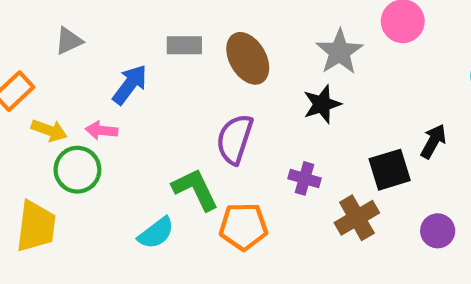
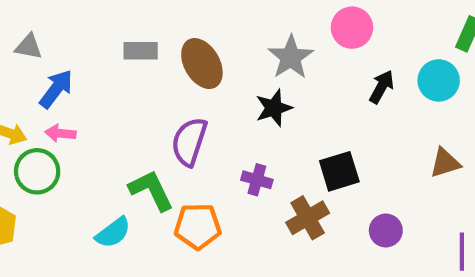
gray triangle: (69, 41) -> (29, 47), turned 36
blue arrow: (130, 85) -> (56, 89), moved
black arrow: (433, 141) -> (382, 87), moved

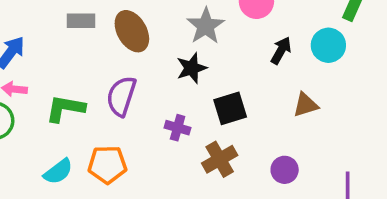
brown triangle: (445, 163) -> (306, 105), moved
black square: (339, 171) -> (230, 108), moved
green L-shape: (151, 190) -> (65, 108), moved, turned -54
orange pentagon: (198, 226) -> (107, 165), moved

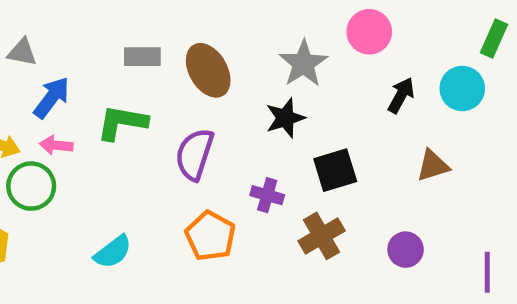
green L-shape: (65, 108) -> (122, 123), moved
orange pentagon: (107, 165) -> (210, 236), moved, turned 30

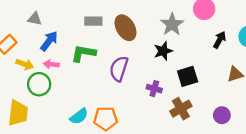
orange pentagon: (210, 236) -> (106, 119), moved, turned -30

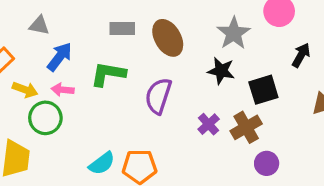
black star: (163, 51) -> (221, 71), turned 30
black square: (188, 76) -> (263, 90), moved
purple cross: (154, 89) -> (209, 124), turned 32
brown cross: (181, 109) -> (246, 127), moved
purple circle: (222, 115) -> (267, 163), moved

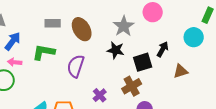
black arrow: (301, 55) -> (163, 49), moved
purple cross: (209, 124) -> (100, 95), moved

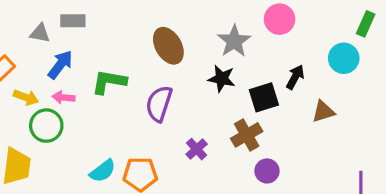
gray rectangle: (53, 23) -> (73, 21), moved

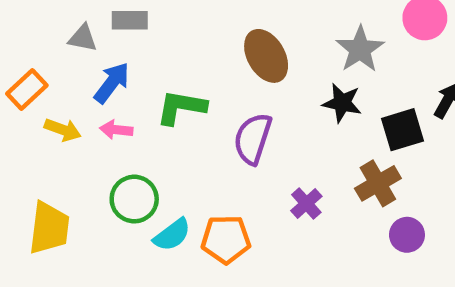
green circle: (46, 126) -> (134, 199), moved

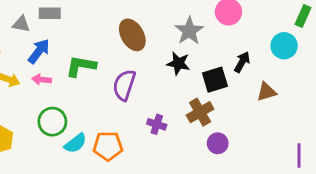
purple cross: (306, 203) -> (157, 124), turned -30

